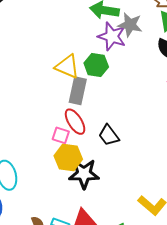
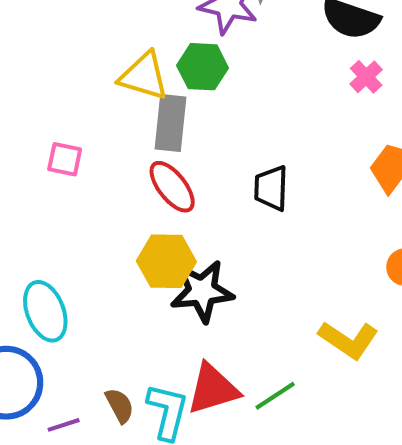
pink square: (61, 135) -> (65, 159), moved
black trapezoid: (109, 135) -> (271, 188), moved, turned 45

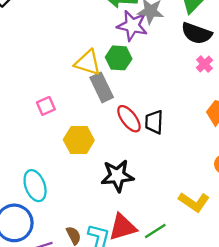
gray rectangle: (171, 123) -> (102, 87), turned -32
pink square: (65, 159) -> (46, 106), turned -36
red ellipse: (172, 187) -> (129, 119), moved
yellow hexagon: (166, 261) -> (79, 140), moved

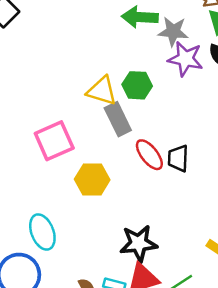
purple star: (132, 26) -> (185, 59), moved
pink square: (46, 106) -> (54, 141), size x1.8
black star: (117, 176) -> (139, 243), moved

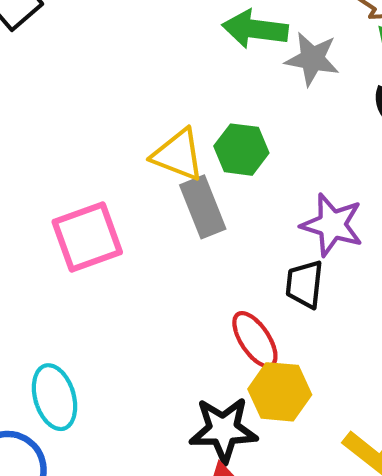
purple star: (185, 59) -> (332, 225), moved
red ellipse: (149, 155) -> (255, 340), moved
yellow hexagon: (92, 179) -> (280, 392), moved

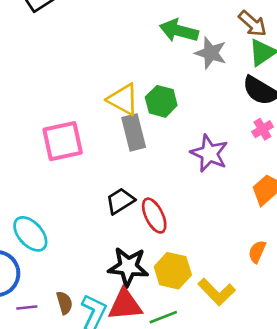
black trapezoid: (304, 284) -> (120, 201), moved, turned 44
yellow hexagon: (280, 392) -> (173, 271), moved
cyan ellipse: (55, 397) -> (30, 234), turned -33

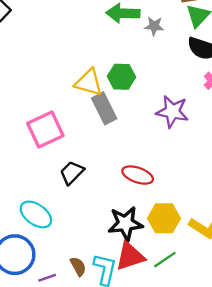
gray star: (211, 53) -> (154, 26), size x0.7
black trapezoid: (120, 201) -> (72, 173), moved
red ellipse: (154, 216) -> (138, 175), turned -32

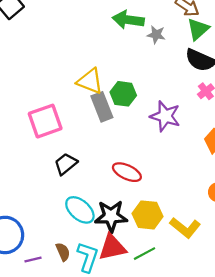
green hexagon: (121, 77) -> (123, 94), moved
cyan ellipse: (36, 214) -> (80, 210), moved

